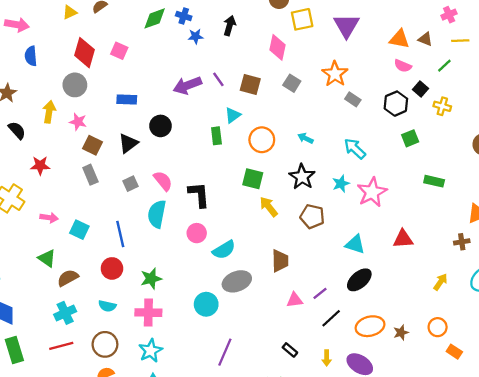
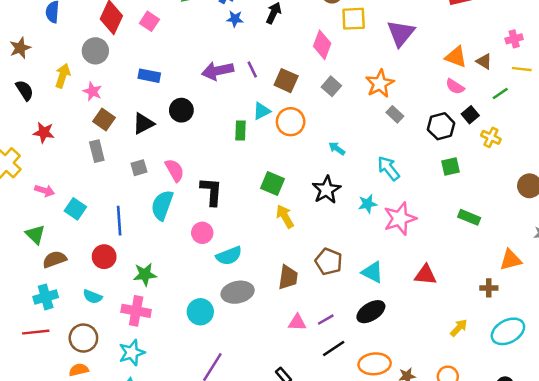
orange circle: (262, 140) -> (291, 122), moved
brown pentagon: (312, 216) -> (329, 262), moved

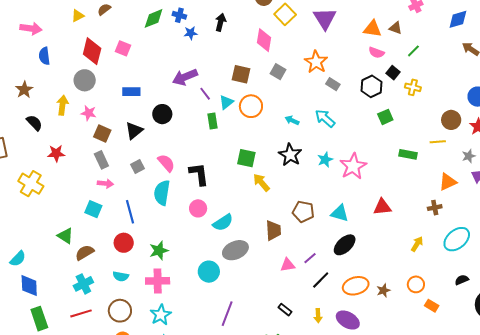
yellow square: (354, 19) -> (285, 14), turned -30
yellow line: (522, 69) -> (438, 142), moved
purple line: (252, 70) -> (205, 94), moved
cyan arrow: (389, 168) -> (325, 118), moved
pink arrow: (45, 191) -> (105, 184), moved

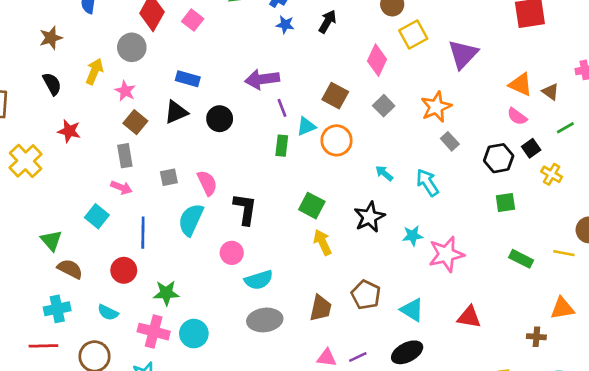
black triangle: (134, 131) -> (176, 112), moved
brown semicircle: (85, 253) -> (70, 269), turned 42
cyan circle: (209, 272) -> (194, 334), moved

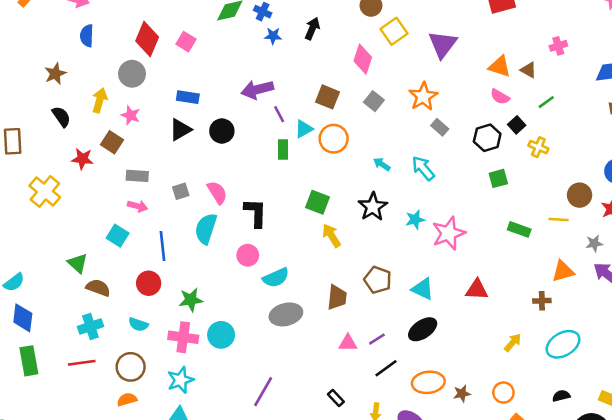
brown square: (135, 122) -> (112, 142), moved
gray rectangle: (125, 156) -> (137, 176), turned -70

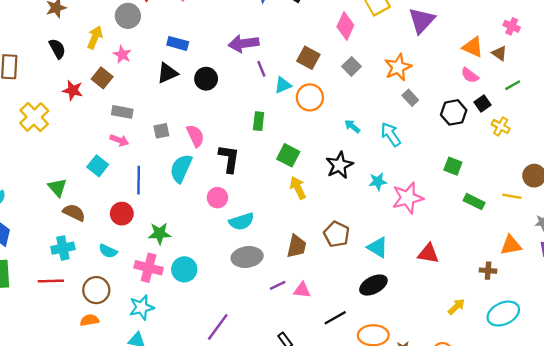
pink cross: (558, 46) -> (512, 26), moved, turned 35
green rectangle: (283, 149) -> (259, 121), moved
green square: (498, 178) -> (453, 166), moved, turned 30
purple line: (377, 339) -> (278, 285), moved

